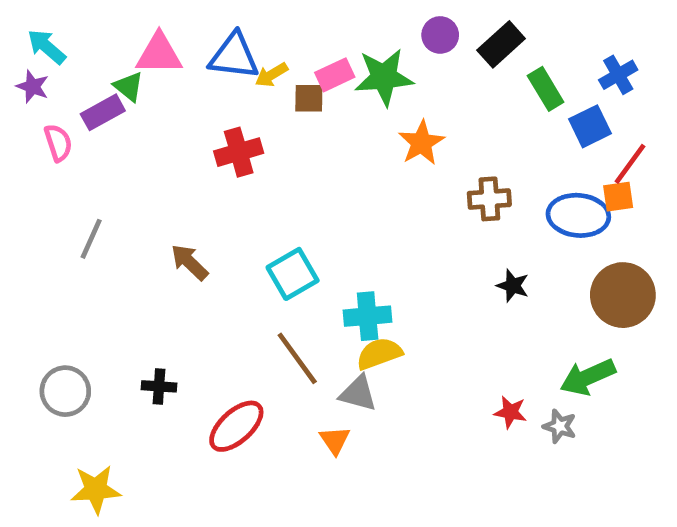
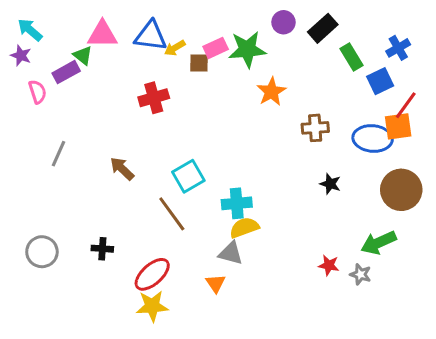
orange square: (618, 197) -> (398, 126), size x1.4
brown line: (297, 358) -> (172, 214), moved
yellow star: (96, 489) -> (152, 306), moved

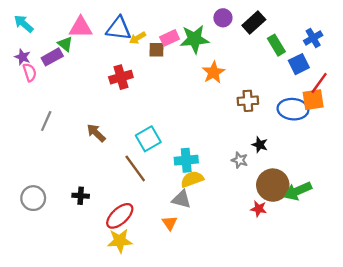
purple star: (21, 55) -> (23, 57), moved
brown circle: (401, 190) -> (273, 185), moved
gray star: (360, 274) -> (240, 160), moved

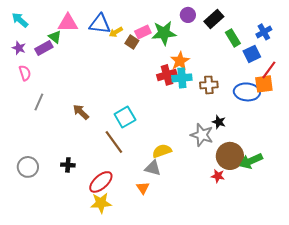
brown square: (157, 50) -> (132, 42), turned 32
pink semicircle: (30, 72) -> (25, 73), moved
red cross: (121, 77) -> (167, 75), moved
cyan cross: (186, 160) -> (182, 78), moved
gray star: (240, 160) -> (202, 135), size x1.6

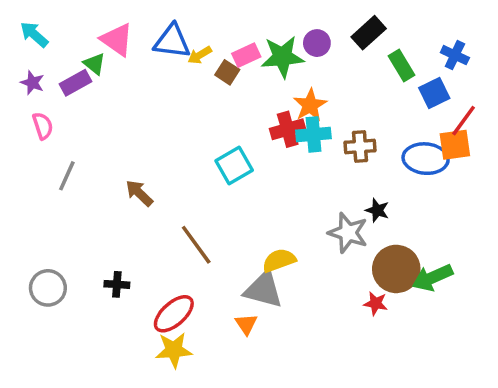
purple circle: (188, 15) -> (317, 43), moved
pink triangle: (68, 23) -> (117, 40), turned 35
blue cross: (264, 32) -> (455, 55), turned -35
cyan square: (125, 117) -> (234, 165), moved
gray triangle: (153, 168) -> (263, 290), size x1.4

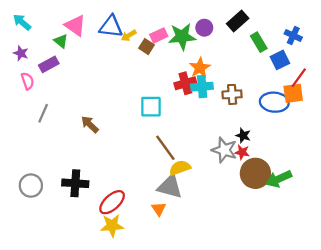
purple rectangle: (75, 83) -> (49, 64), moved
cyan square: (234, 165) -> (151, 107), turned 30
brown line: (196, 245) -> (165, 148), moved
black cross: (117, 284) -> (75, 183), size x1.6
red star: (376, 303) -> (242, 152), moved

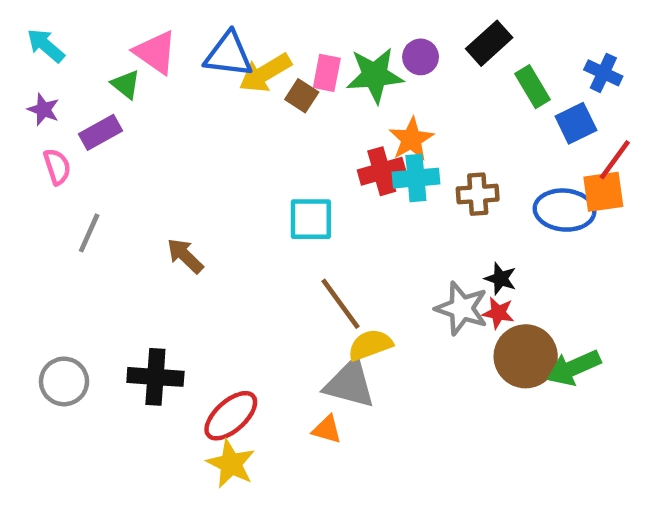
yellow arrow: (129, 35) -> (265, 73), size x1.6
pink rectangle: (159, 35) -> (327, 73), turned -54
orange triangle: (159, 209) -> (327, 429), turned -40
yellow star: (112, 226) -> (231, 464), turned 30

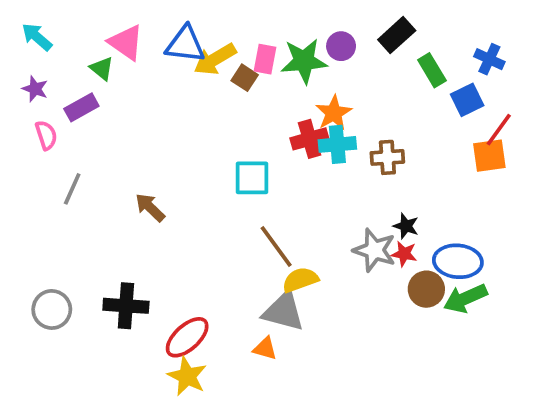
blue ellipse: (565, 210) -> (458, 261), moved
brown circle: (526, 356) -> (426, 289), size x0.7

